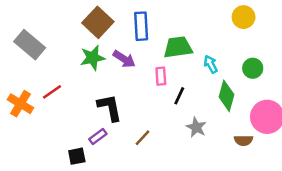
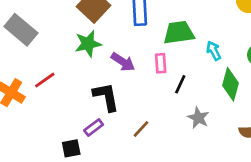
purple arrow: (124, 59) -> (123, 62), moved

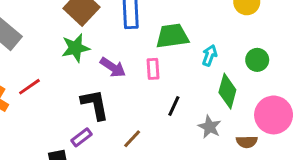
cyan arrow: (214, 51) -> (210, 55), turned 48
black line: (180, 84) -> (174, 106), moved
gray star: (198, 118) -> (210, 127), moved

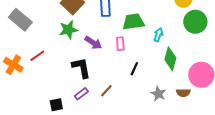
green circle: (257, 60) -> (195, 22), moved, size x1.5
gray star: (210, 127) -> (158, 94), moved
purple rectangle: (82, 137) -> (81, 94), moved

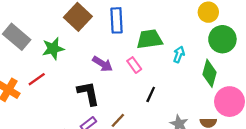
green star: (68, 30) -> (53, 49), moved
pink rectangle: (120, 44) -> (134, 65), turned -32
green diamond: (170, 59) -> (209, 73), moved

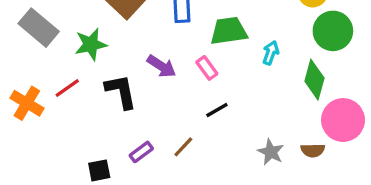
black L-shape: (88, 93) -> (121, 91), moved
black line: (151, 94) -> (217, 110), moved, turned 35

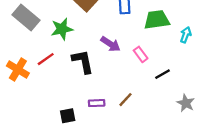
pink rectangle: (207, 68) -> (141, 54), moved
black line: (217, 110) -> (163, 74), moved
purple rectangle: (141, 152) -> (97, 103), turned 35

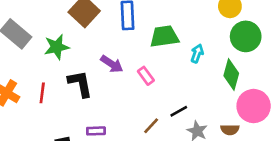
red line: (46, 59) -> (42, 93), moved, turned -48
black line: (163, 74) -> (179, 111), moved
brown line: (126, 100) -> (151, 126), moved

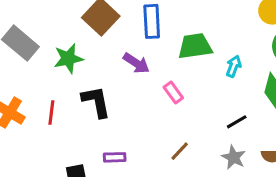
purple arrow: (112, 64) -> (136, 63), moved
black line: (179, 111) -> (237, 122), moved

